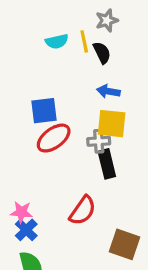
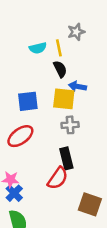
black semicircle: (102, 53) -> (60, 69), moved
yellow square: (112, 124) -> (64, 99), moved
red ellipse: (54, 138) -> (20, 136), moved
black rectangle: (107, 164) -> (66, 158), moved

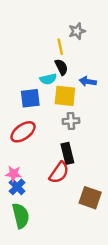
cyan semicircle: (38, 48) -> (48, 79), moved
blue arrow: (77, 86) -> (88, 81), moved

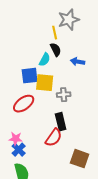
gray star: (77, 31) -> (69, 20), size x1.5
cyan semicircle: (48, 79) -> (45, 60), turned -48
yellow square: (65, 96) -> (45, 83), moved

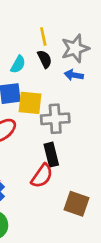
gray star: (69, 20) -> (75, 48), moved
cyan semicircle: (45, 60) -> (18, 64), moved
gray cross: (64, 95) -> (55, 119), size x1.5

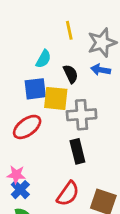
black semicircle: (45, 59) -> (71, 74), moved
red semicircle: (42, 176) -> (68, 194), moved

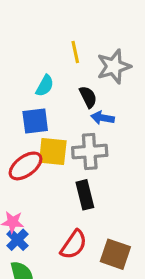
blue arrow: (101, 70) -> (103, 118), moved
black semicircle: (71, 74) -> (88, 97), moved
yellow square: (56, 98) -> (53, 152), moved

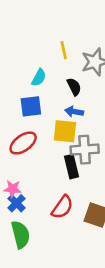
blue arrow: (103, 118) -> (74, 112), moved
yellow square: (53, 152) -> (65, 131), moved
gray cross: (90, 152) -> (85, 150), moved

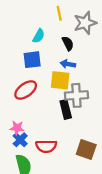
red semicircle: (62, 207) -> (46, 146), moved, turned 54

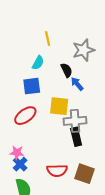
yellow line: (59, 13) -> (48, 38), moved
blue arrow: (68, 64) -> (77, 84), moved, turned 40
black rectangle: (66, 109) -> (76, 137), moved
red semicircle: (46, 146) -> (57, 171), moved

